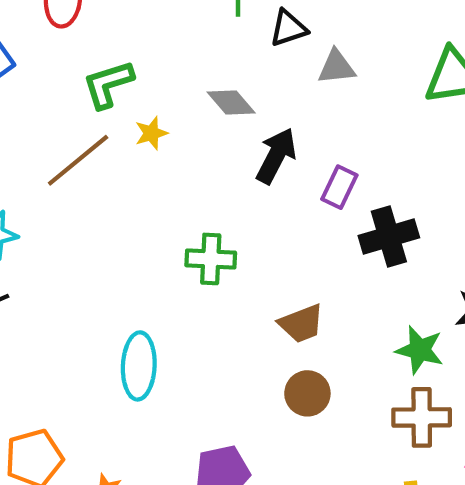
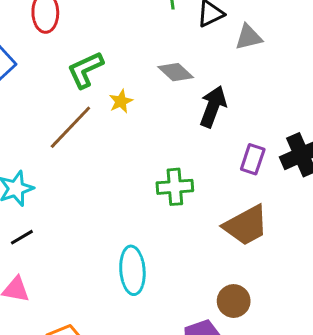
purple rectangle: (339, 187) -> (253, 159), moved
brown trapezoid: (301, 324) -> (246, 225), size x1.4
brown circle: (307, 393) -> (234, 301), moved

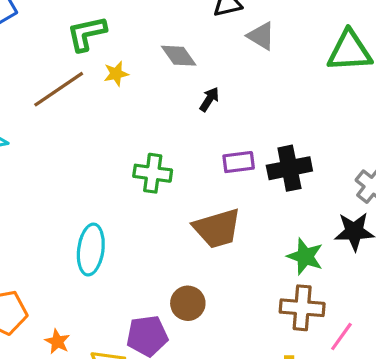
gray triangle: (249, 37) -> (261, 36), turned 32
black arrow: (213, 107) -> (209, 99), size x0.6
purple rectangle: (253, 159) -> (239, 162), turned 52

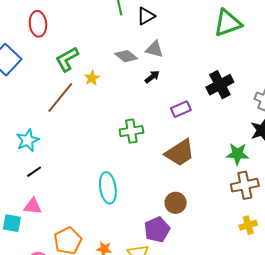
gray triangle: (261, 36) -> (154, 49), moved
black arrow: (209, 99) -> (152, 77), turned 35
black cross: (289, 168) -> (220, 85), moved

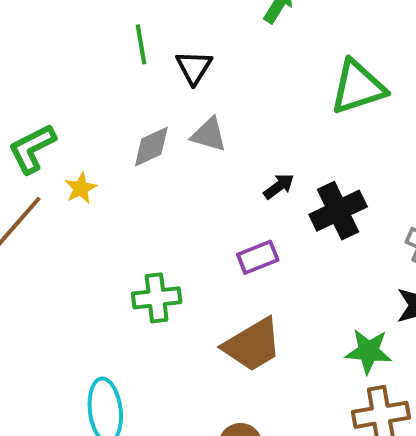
black triangle: (146, 16) -> (194, 67), turned -30
gray diamond: (126, 56) -> (151, 147), turned -65
black arrow: (152, 77) -> (279, 186), moved

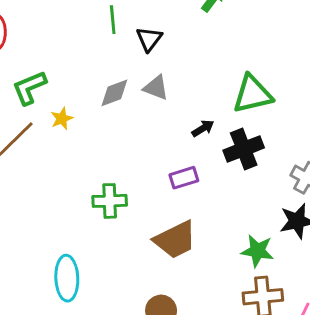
green triangle: (358, 87) -> (252, 94), moved

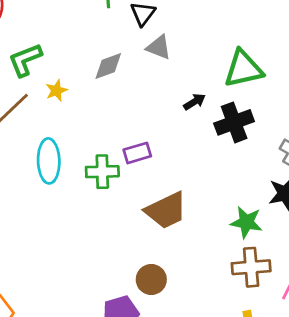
gray triangle: (156, 88) -> (159, 47), moved
purple rectangle: (184, 178) -> (137, 153), moved
cyan ellipse: (67, 278) -> (49, 161), moved

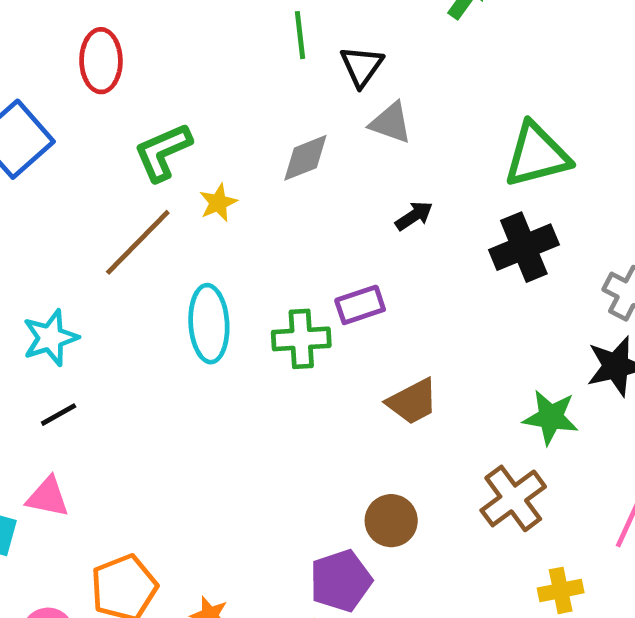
black arrow: (194, 102) -> (414, 216), moved
brown trapezoid: (166, 210) -> (413, 402), size x0.7
brown cross: (251, 267) -> (513, 498), moved, turned -30

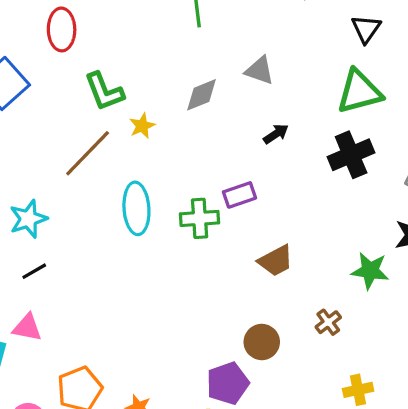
black triangle: (362, 66) -> (366, 29), moved
green L-shape: (163, 152) -> (104, 92), turned -87
brown cross: (513, 498) -> (328, 322), moved, size x0.6
yellow cross: (561, 590) -> (358, 390), moved

